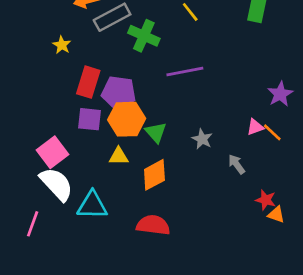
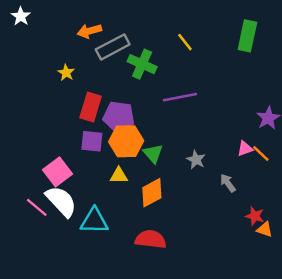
pink line: (33, 224) -> (37, 207), moved, turned -70

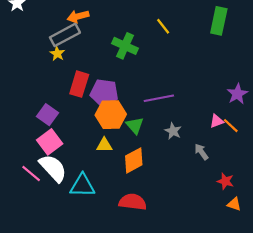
gray rectangle: (113, 47) -> (65, 35), moved
purple line: (180, 97) -> (159, 98), moved
purple square: (92, 141) -> (48, 115), moved, turned 30
orange triangle: (265, 229) -> (234, 204), moved

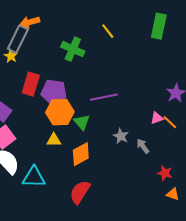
gray rectangle: (65, 35) -> (18, 39), turned -36
gray star: (173, 131) -> (121, 136), moved
red semicircle: (133, 202) -> (80, 192), turned -65

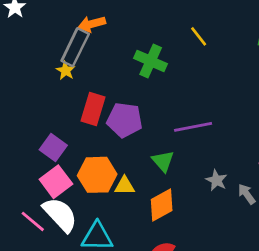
orange hexagon: (60, 112) -> (97, 175), moved

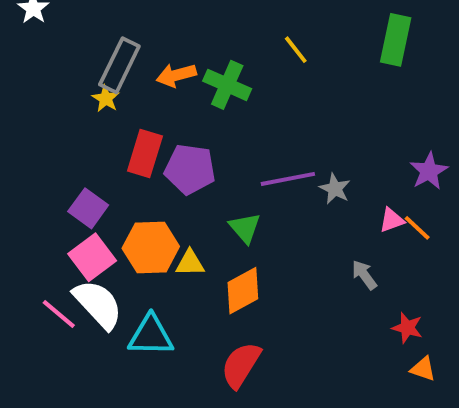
orange arrow: (92, 24) -> (176, 75), moved
gray star: (216, 180) -> (335, 189), moved

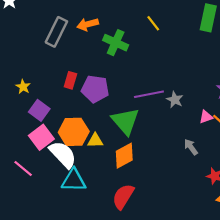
orange arrow: (176, 75) -> (88, 24), moved
yellow star: (106, 99) -> (23, 87), moved
red rectangle: (145, 153) -> (70, 80), size x0.7
green triangle: (245, 228) -> (125, 121), size x1.6
white semicircle: (98, 304) -> (63, 155), moved

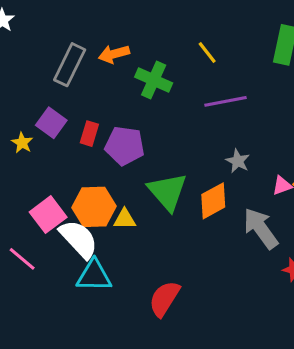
purple line: (149, 94) -> (226, 101), moved
purple square: (39, 110) -> (51, 123), moved
gray arrow: (191, 147) -> (261, 228), size x1.8
orange diamond: (124, 156) -> (213, 201), moved

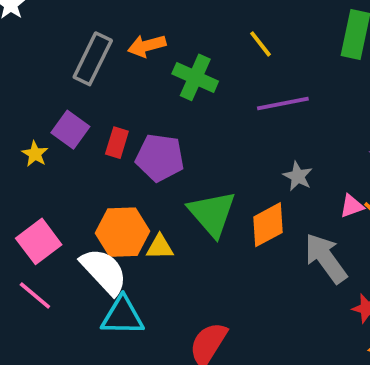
pink square: (48, 215) -> (39, 241), moved

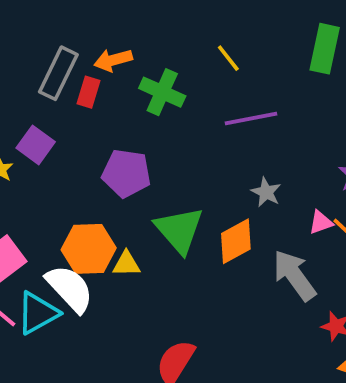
red rectangle: (117, 143) -> (89, 92), moved
cyan triangle: (123, 316) -> (38, 313), moved, turned -30

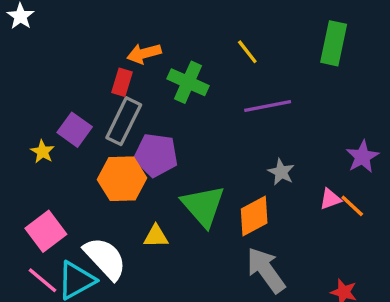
gray rectangle: (58, 73) -> (124, 121), moved
orange hexagon: (89, 249) -> (122, 179), moved
gray arrow: (294, 275) -> (266, 270), moved

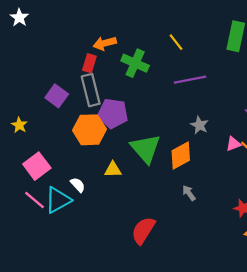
gray rectangle: (124, 121) -> (91, 90), turned -40
yellow star: (42, 152) -> (19, 125), moved
white semicircle: (105, 258) -> (78, 185), size x0.5
gray arrow: (266, 270) -> (189, 193), size x0.5

